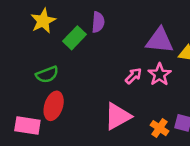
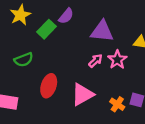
purple semicircle: (98, 22) -> (66, 16), turned 35
purple triangle: (160, 40) -> (102, 31), moved
red ellipse: (54, 106) -> (49, 86), moved

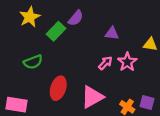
purple triangle: (102, 31) -> (112, 33), size x0.6

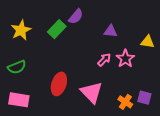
yellow star: (30, 17) -> (21, 30), moved
green semicircle: (33, 62) -> (17, 67), moved
pink triangle: (92, 97) -> (92, 92), turned -45

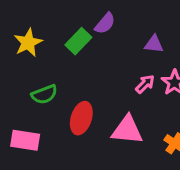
green semicircle: (17, 67) -> (44, 94), moved
pink triangle: (92, 92) -> (127, 130), turned -40

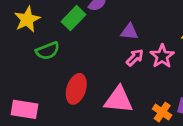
purple triangle: (154, 44) -> (129, 32), moved
green semicircle: (44, 94) -> (48, 51), moved

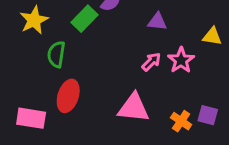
purple triangle: (129, 32) -> (157, 22), moved
green semicircle: (48, 51) -> (56, 54), turned 120
red ellipse: (76, 89) -> (68, 96), moved

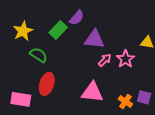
purple triangle: (157, 22) -> (94, 39), moved, size x1.5
green semicircle: (56, 54) -> (38, 55), turned 114

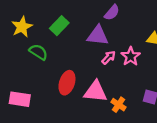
purple semicircle: (77, 18) -> (112, 12), moved
red ellipse: (47, 84) -> (67, 83), moved
orange cross: (125, 101) -> (119, 105), moved

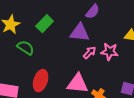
pink star: (131, 56) -> (110, 52), turned -30
red ellipse: (67, 83) -> (41, 81), moved

